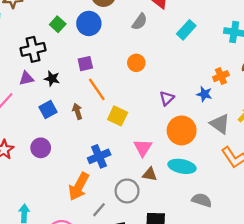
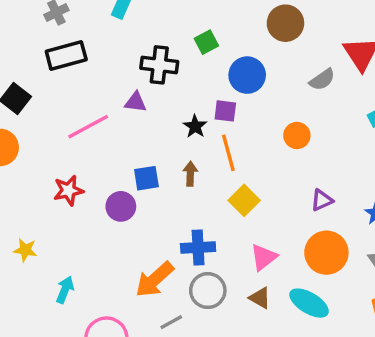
blue circle: (89, 23) -> (247, 75), moved
black star: (52, 79) -> (195, 126), moved
blue square: (48, 109) -> (146, 178), moved
gray circle: (127, 191) -> (208, 291), moved

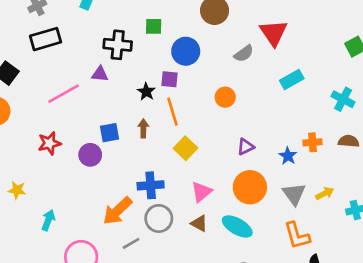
green square: (206, 42) -> (154, 26), turned 30

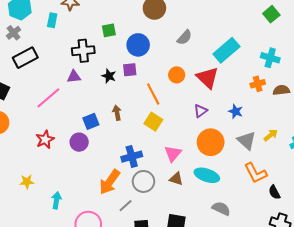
red triangle: (274, 33) -> (208, 78), moved
cyan rectangle: (292, 79) -> (226, 50), size x1.4
black star: (146, 92) -> (109, 76), moved
orange line: (172, 112) -> (153, 94), moved
orange cross: (313, 142) -> (258, 84), moved

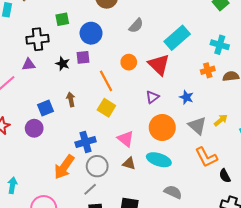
pink triangle: (173, 154) -> (126, 139), turned -30
gray line: (126, 206) -> (90, 189), moved

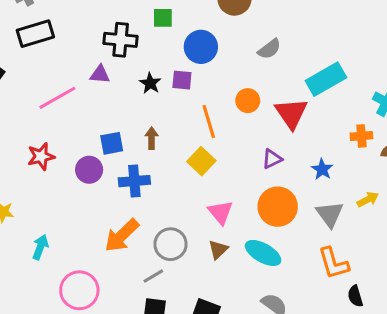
yellow arrow: (221, 120) -> (368, 199), moved
blue cross: (86, 142) -> (134, 181), moved
brown triangle: (129, 163) -> (218, 250), turned 48

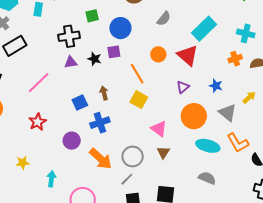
purple triangle: (100, 74) -> (71, 62), moved
purple circle: (89, 170) -> (72, 141), moved
orange arrow: (122, 235) -> (101, 159), turned -80
cyan ellipse: (263, 253) -> (208, 146), moved

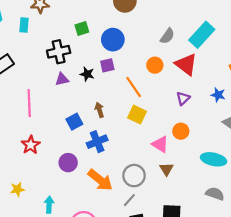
gray semicircle: (164, 19) -> (167, 36), moved
pink line: (39, 83) -> (29, 103), turned -45
orange circle: (194, 116) -> (181, 131), moved, size x0.6

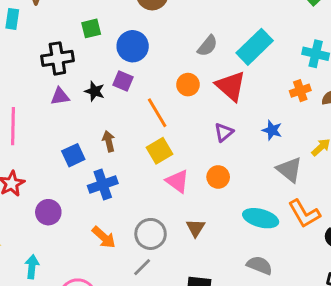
purple square: (107, 65) -> (123, 81), turned 32
yellow square: (137, 115) -> (160, 151), turned 30
pink triangle: (160, 144) -> (177, 181), moved
purple circle: (68, 163) -> (48, 212), moved
orange arrow: (100, 180) -> (104, 237), size x0.7

